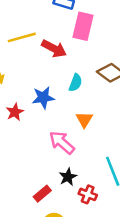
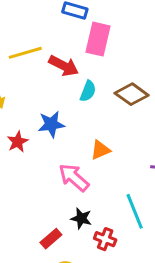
cyan semicircle: (75, 83) -> (88, 91), moved
orange triangle: (84, 120) -> (100, 150), turned 36
black star: (68, 177) -> (81, 218), turned -30

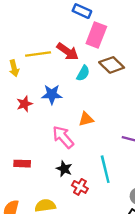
yellow line: (25, 53) -> (38, 54), moved
brown diamond: (132, 94) -> (112, 65), moved
red rectangle: (51, 239) -> (22, 164), moved, turned 35

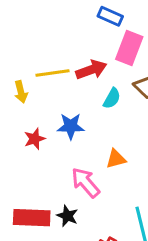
red arrow: (68, 52) -> (91, 70), turned -55
red rectangle: (22, 164) -> (32, 218), size x1.6
black star: (64, 169) -> (67, 216), moved

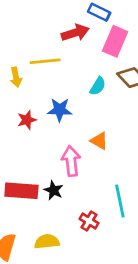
red arrow: (91, 70) -> (75, 33), moved
orange triangle: (116, 159) -> (99, 141), turned 42
pink arrow: (86, 182) -> (71, 161), turned 32

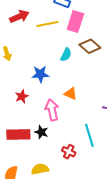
red arrow: (75, 33) -> (19, 16), moved
yellow line: (45, 61) -> (47, 24), moved
red star: (27, 120) -> (22, 96), moved

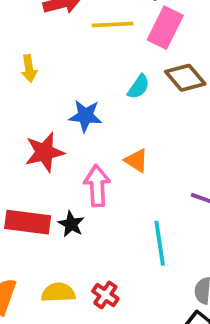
red star: (22, 96) -> (44, 152), size x1.5
red cross: (69, 152) -> (105, 295), moved

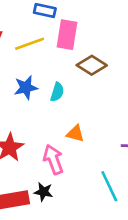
cyan semicircle: (139, 87) -> (57, 92), moved
blue star: (85, 116) -> (26, 88), moved

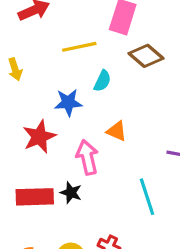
yellow line: (30, 44) -> (79, 47), moved
blue star: (26, 88) -> (68, 102), moved

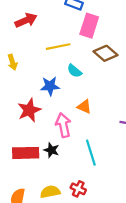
cyan semicircle: (102, 81) -> (74, 71), turned 104
cyan line: (147, 197) -> (91, 153), moved

